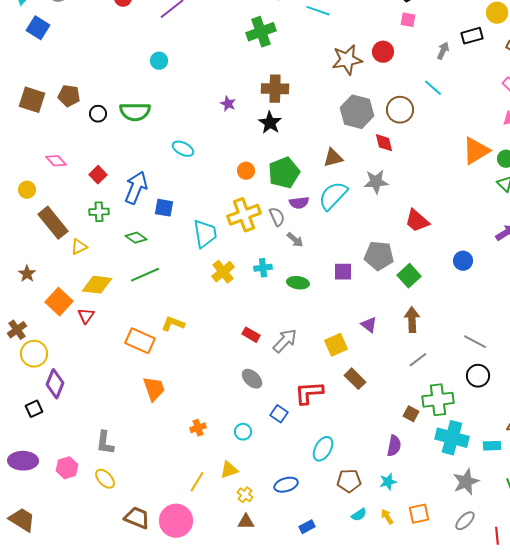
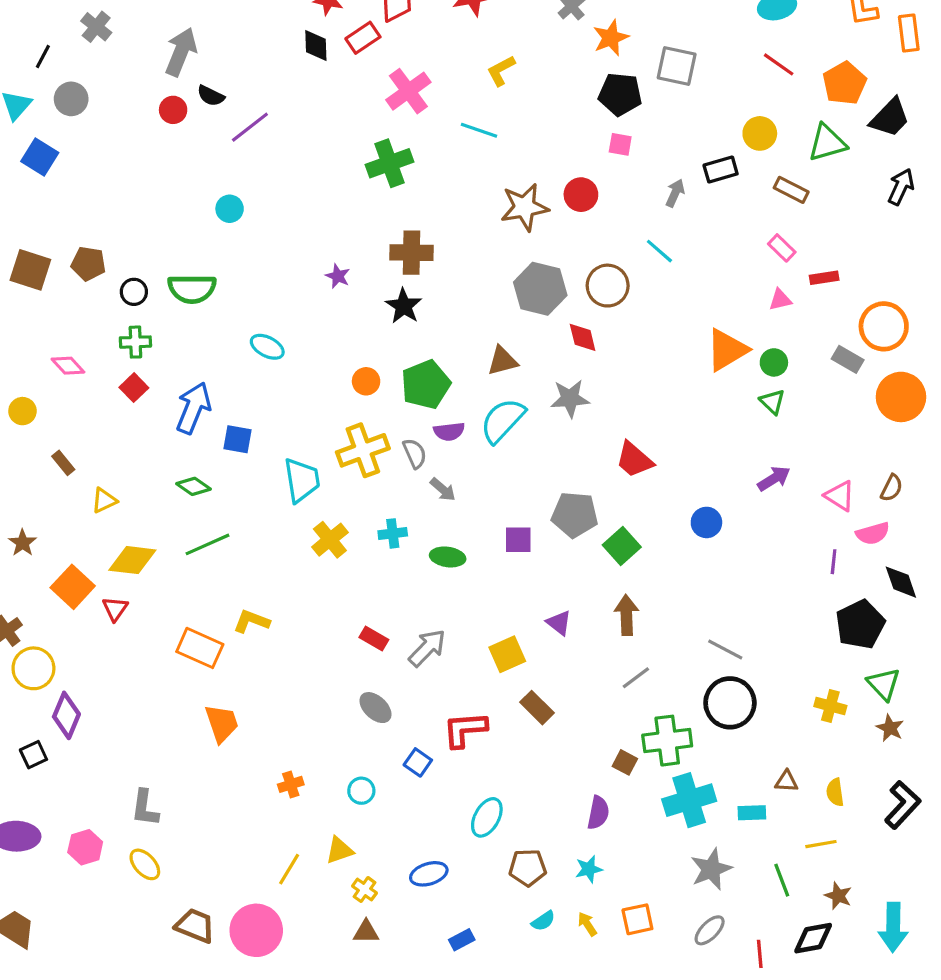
green cross: (99, 212) -> (135, 342), moved
brown rectangle: (53, 223) -> (63, 463), size x0.5
black circle: (478, 376) -> (730, 703), size x1.4
cyan cross: (452, 438) -> (689, 800), turned -32

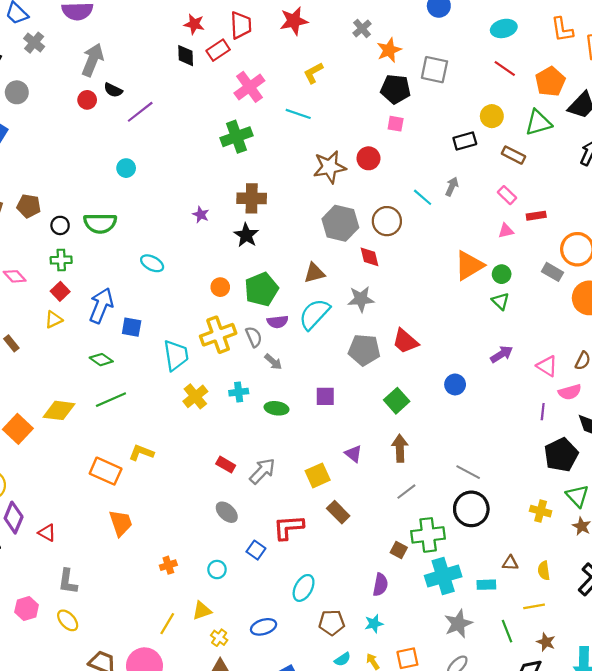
gray arrow: (675, 193) -> (452, 186), moved
yellow triangle: (104, 500) -> (54, 320), moved
gray pentagon: (575, 515) -> (364, 350), moved
red triangle: (115, 609) -> (47, 533), moved, turned -36

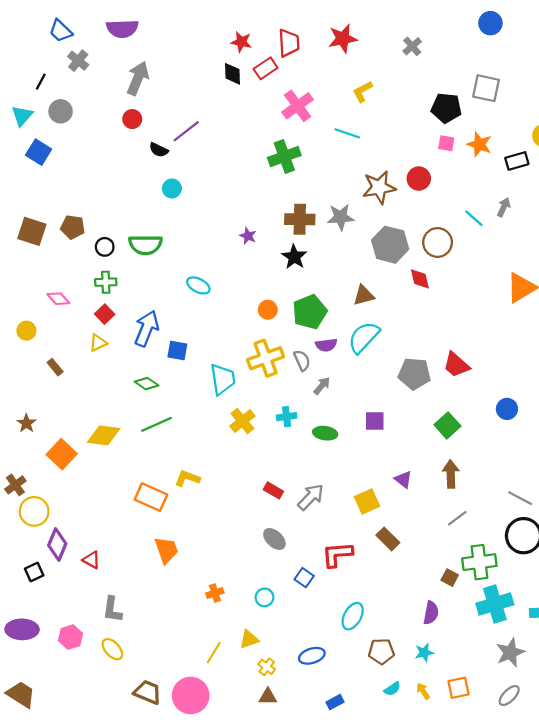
orange star: (389, 50) -> (479, 144), moved, turned -30
black semicircle: (113, 90) -> (159, 150), moved
gray star: (361, 299) -> (341, 217), moved
gray arrow: (273, 362) -> (322, 386), turned -90

